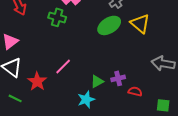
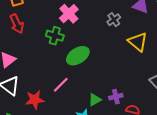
green ellipse: (109, 25) -> (78, 56), moved
red star: (37, 81) -> (35, 100), turned 30

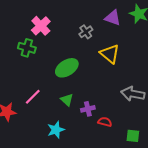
green ellipse: (78, 56) -> (67, 68), moved
green triangle: (95, 100) -> (67, 100), moved, turned -48

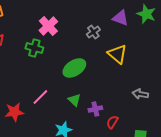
gray arrow: (133, 94) -> (140, 94), size x0.7
red semicircle: (105, 122) -> (112, 122), turned -72

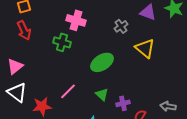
pink cross: (48, 26) -> (76, 20), turned -30
gray arrow: (140, 94) -> (168, 106), moved

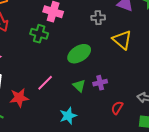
gray cross: (121, 26) -> (98, 18), turned 32
purple cross: (123, 103) -> (100, 83), moved

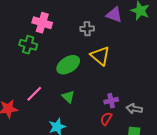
yellow triangle: (122, 40) -> (100, 56), moved
purple cross: (100, 83) -> (111, 101), moved

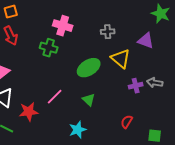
purple triangle: (114, 15) -> (146, 41), moved
purple cross: (111, 101) -> (136, 86), moved
gray arrow: (134, 109) -> (155, 83), moved

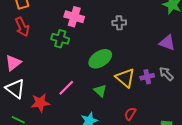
purple triangle: (146, 41) -> (167, 43), moved
yellow triangle: (121, 59) -> (125, 78), moved
gray arrow: (155, 83) -> (166, 74), turned 35
red semicircle: (127, 122) -> (130, 114), moved

